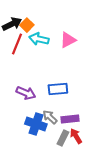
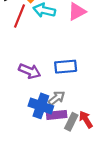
gray arrow: (50, 117) -> (57, 98), turned 98
purple rectangle: (70, 119) -> (57, 115), moved

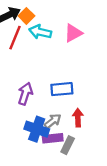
purple arrow: (30, 71) -> (25, 94), turned -95
red arrow: (86, 119) -> (78, 118), moved, turned 30

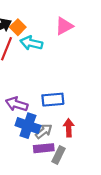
pink triangle: (73, 33) -> (64, 26), moved
purple arrow: (25, 94) -> (17, 104), turned -90
blue cross: (37, 129) -> (28, 126), moved

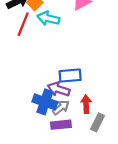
purple arrow: (17, 104) -> (59, 89), moved
gray rectangle: (58, 155) -> (98, 122), moved

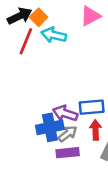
blue rectangle: (70, 76) -> (92, 107), moved
blue cross: (45, 102) -> (50, 127), turned -30

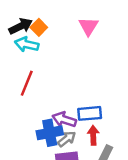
pink triangle: (90, 16) -> (88, 26), turned -30
cyan arrow: (54, 35) -> (27, 44), moved
red line: (26, 41) -> (27, 83), moved

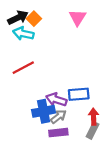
red line: (27, 83) -> (23, 68), turned 40
red arrow: (93, 135) -> (94, 117), moved

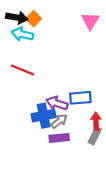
black arrow: (18, 18) -> (17, 18), turned 36
pink triangle: (78, 18) -> (90, 21), moved
red line: (23, 68) -> (22, 70), turned 50

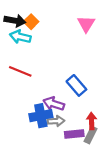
blue rectangle: (80, 98) -> (76, 85), moved, turned 54
gray arrow: (59, 121) -> (56, 121), turned 35
purple rectangle: (59, 138) -> (74, 134), moved

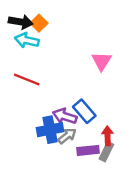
pink triangle: (86, 24) -> (101, 61), moved
blue rectangle: (76, 85) -> (84, 111), moved
gray arrow: (56, 121) -> (67, 136), turned -35

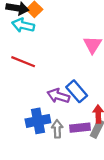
blue cross: (50, 130) -> (38, 121), moved
gray arrow: (67, 136) -> (57, 129), moved, turned -54

